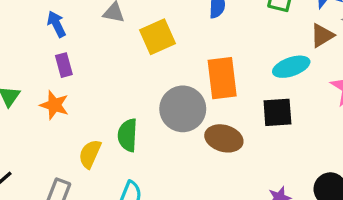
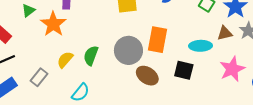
orange star: (54, 105) -> (53, 24), size x1.4

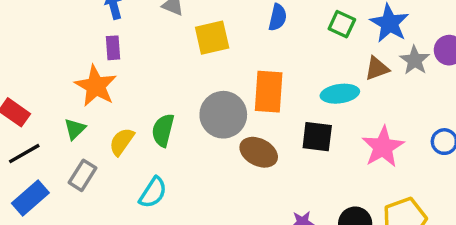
green triangle: (28, 10) -> (75, 129), moved
pink star: (232, 69) -> (383, 147), moved

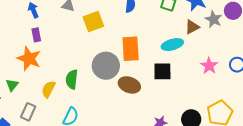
green triangle: (75, 129) -> (12, 85), moved
pink star: (383, 147) -> (209, 66), moved, size x0.7

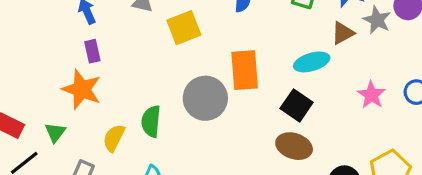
black square: (162, 71) -> (297, 105), turned 36
brown ellipse: (129, 85) -> (294, 146), moved

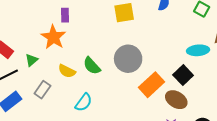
orange rectangle: (245, 70) -> (152, 85), moved, turned 40
green semicircle: (151, 121) -> (92, 66), turned -60
yellow semicircle: (114, 138) -> (67, 71), turned -102

